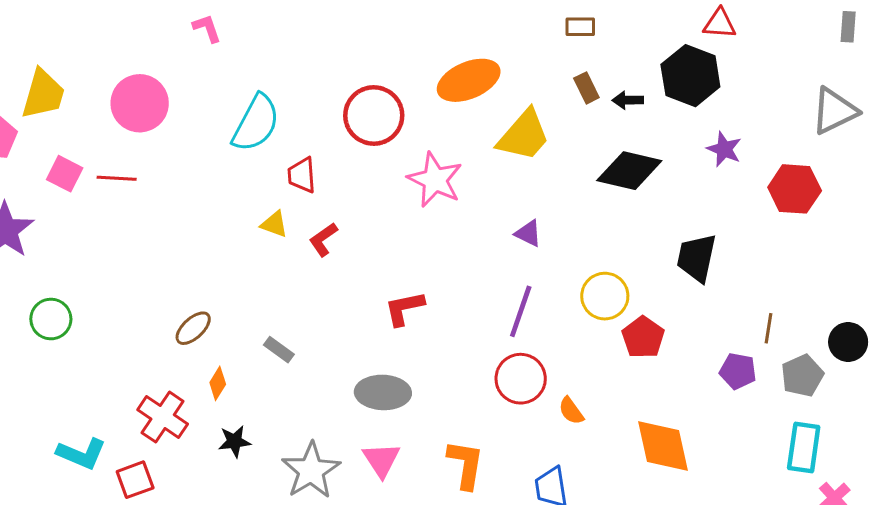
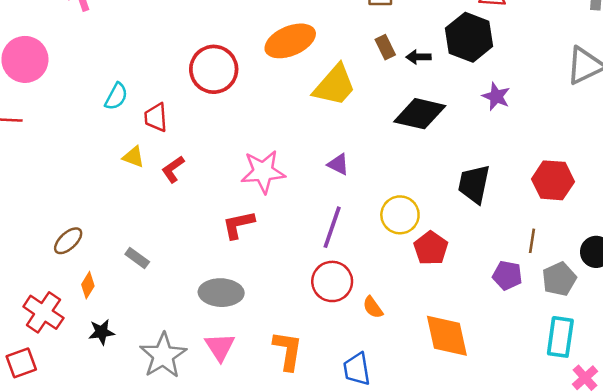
cyan semicircle: (256, 123) -> (116, 96), moved, size x0.6
pink star: (435, 180) -> (263, 172), moved, turned -30
red hexagon: (795, 189) -> (553, 180), moved

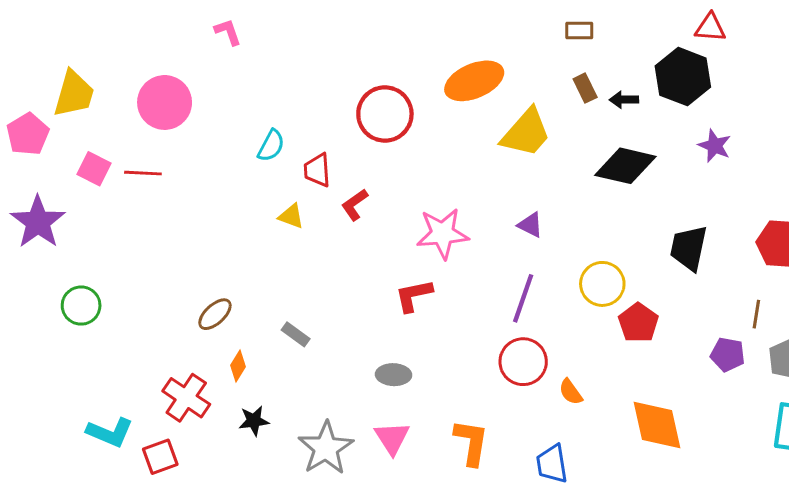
red L-shape: (173, 169) -> (355, 205), moved
gray ellipse: (221, 293) -> (394, 375), size x0.7

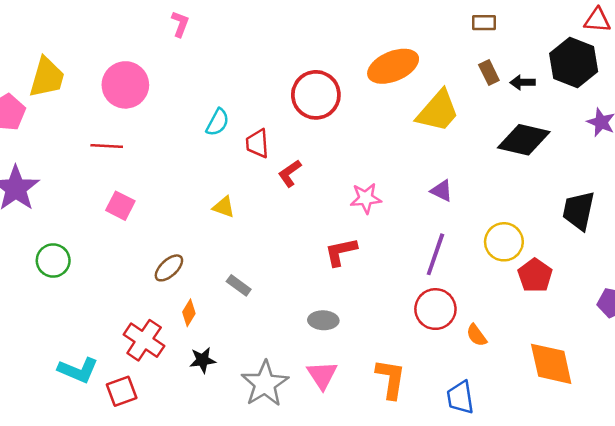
pink L-shape: (228, 32) -> (180, 24), turned 40
pink square: (94, 169) -> (120, 206), moved
yellow triangle: (291, 216) -> (224, 207), moved
pink star: (442, 234) -> (366, 198), size x0.7

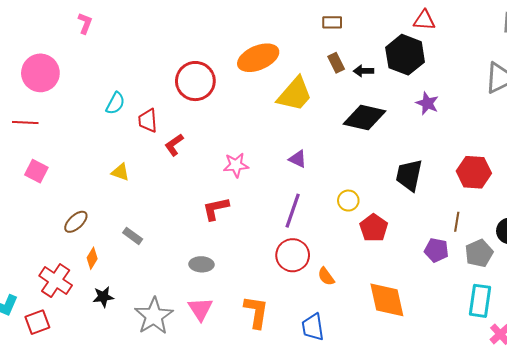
yellow circle: (504, 242) -> (348, 201), size x0.7

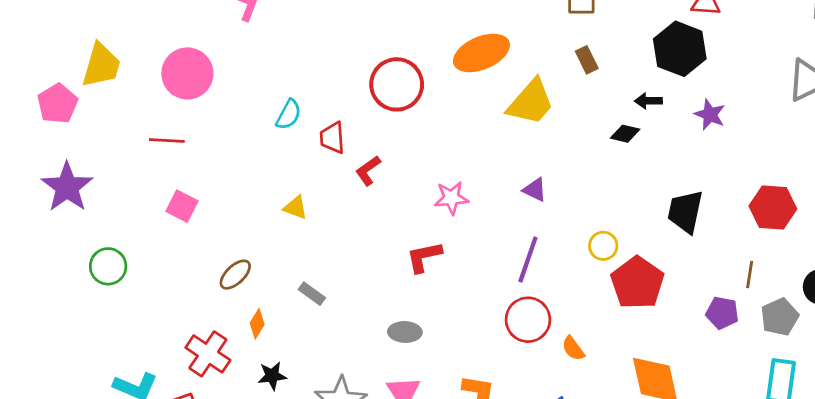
black arrow: (364, 71) -> (648, 101), moved
black diamond: (365, 117) -> (625, 134), size x0.5
red pentagon: (374, 228) -> (637, 283), size x1.4

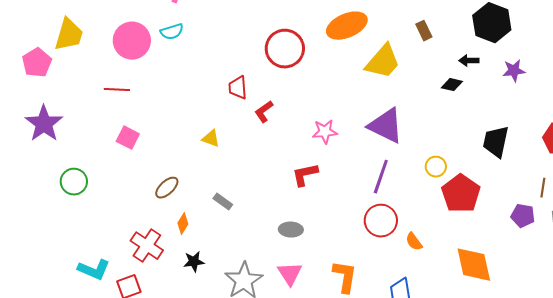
cyan semicircle: (289, 115) -> (172, 32), moved, turned 45
purple star: (710, 115) -> (514, 71), turned -30
purple triangle: (535, 190) -> (386, 126), size x2.0

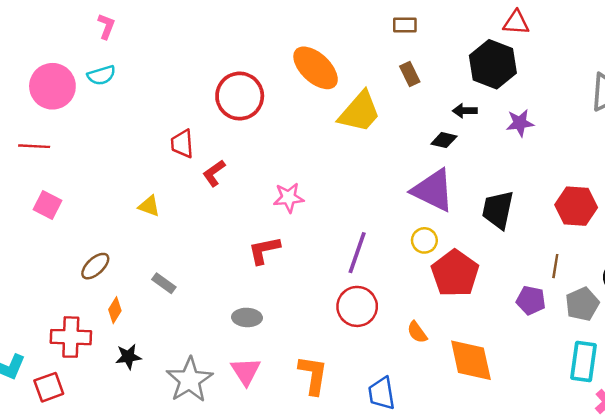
orange ellipse: (347, 26) -> (316, 68), turned 66
purple triangle: (386, 126) -> (433, 190), moved
orange semicircle: (414, 242) -> (417, 332), moved
red cross: (147, 246) -> (71, 337), turned -32

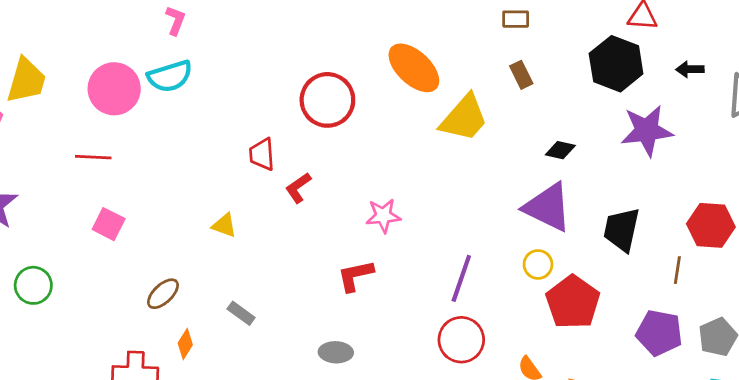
cyan semicircle: (101, 75) -> (170, 76), size x1.4
black arrow: (465, 111) -> (690, 69), moved
purple star: (520, 123) -> (647, 131), size x1.6
brown line: (555, 266) -> (677, 270), moved
purple pentagon: (531, 300) -> (659, 333), size x1.4

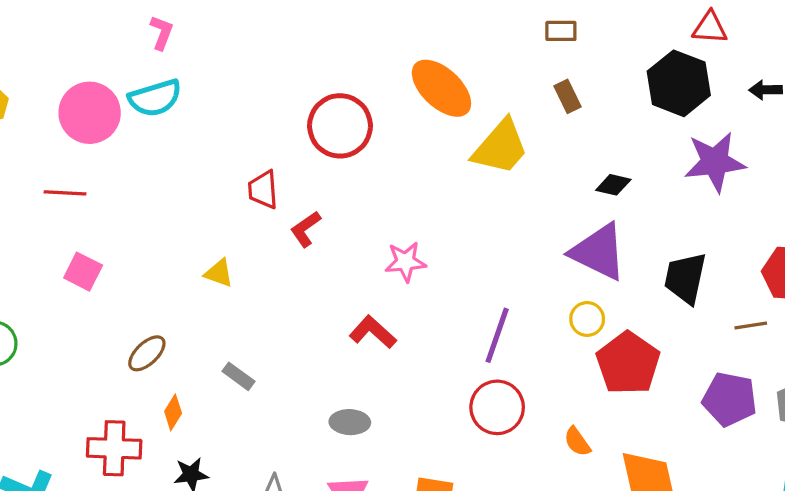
brown line: (677, 270) -> (751, 326), turned 72
red L-shape: (355, 276) -> (373, 332), turned 54

